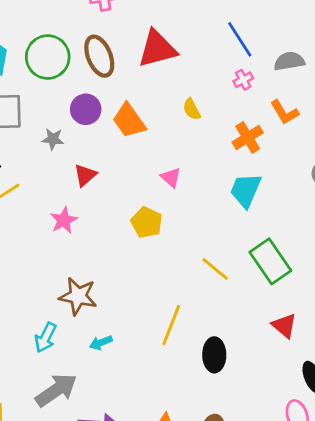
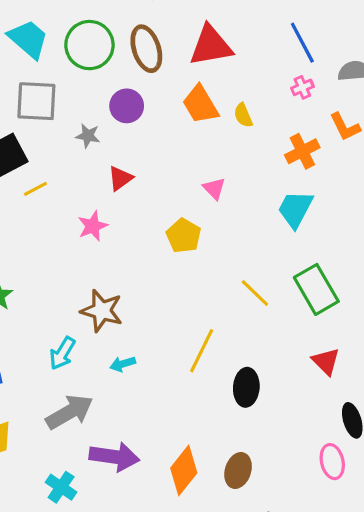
orange trapezoid: (129, 121) -> (200, 105), moved

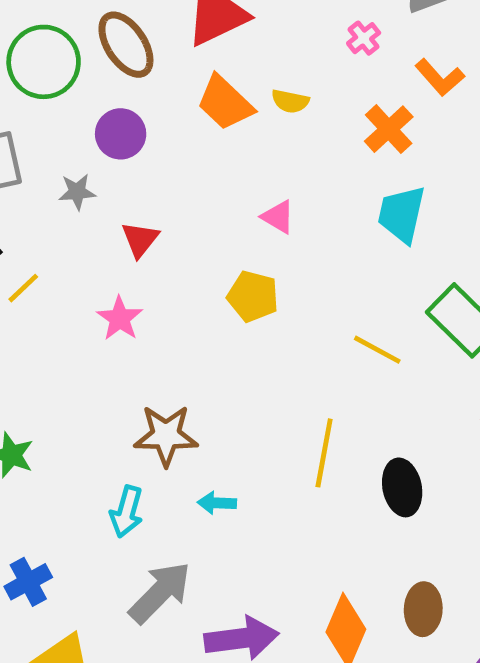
yellow semicircle: (243, 115) -> (290, 101), turned -40
cyan arrow: (123, 364) -> (217, 503), turned 35

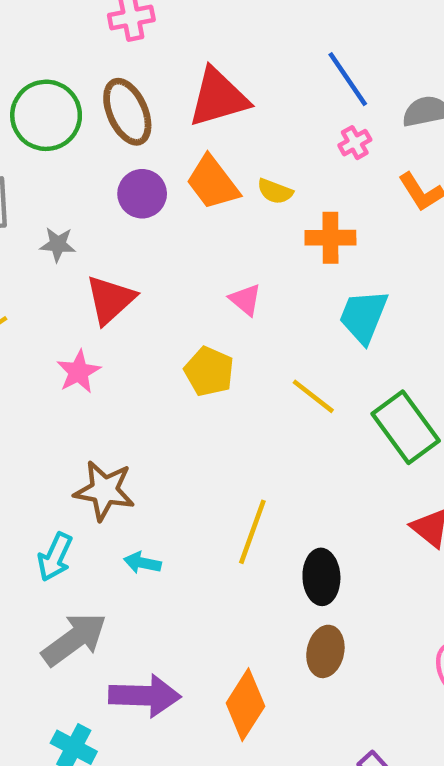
orange cross: (389, 129) -> (330, 238), moved, turned 33
purple circle: (121, 134) -> (142, 194), moved
red triangle: (140, 239) -> (110, 300), size x1.4
yellow line: (377, 350) -> (313, 396), moved
brown ellipse: (423, 609) -> (325, 651), moved

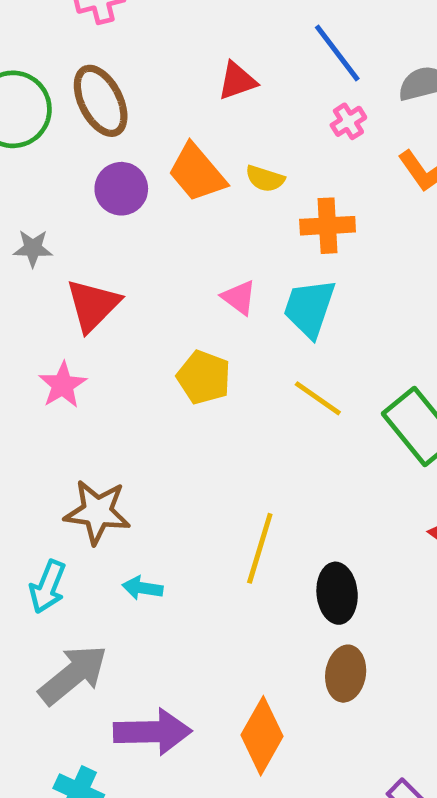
red triangle: (218, 98) -> (237, 81), moved, size x0.6
cyan trapezoid: (363, 316) -> (309, 308), moved

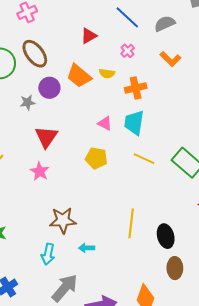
pink cross: (348, 121) -> (128, 51), moved
gray star: (33, 248) -> (28, 102), moved

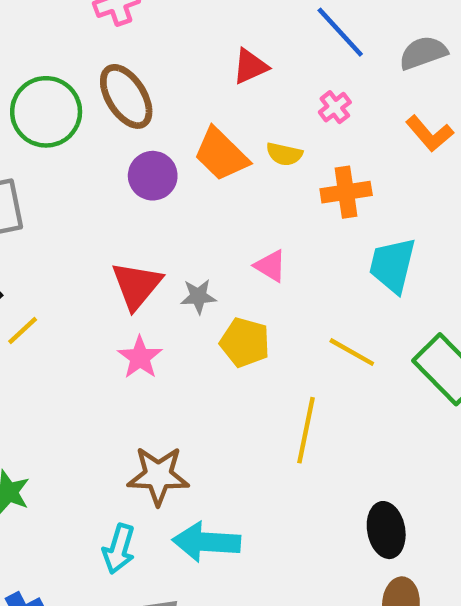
gray star: (28, 102) -> (198, 296), moved
cyan trapezoid: (134, 123) -> (392, 265), moved
pink star: (40, 171) -> (140, 357), moved
yellow line: (131, 223) -> (306, 430), moved
cyan arrow: (87, 248) -> (206, 542), size x1.8

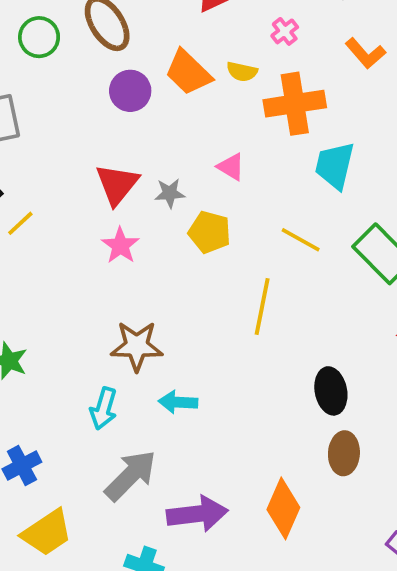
green circle: (46, 112) -> (39, 37), size x0.7
orange cross: (346, 192) -> (295, 104), size x1.4
cyan arrow: (206, 542) -> (178, 402), size x0.7

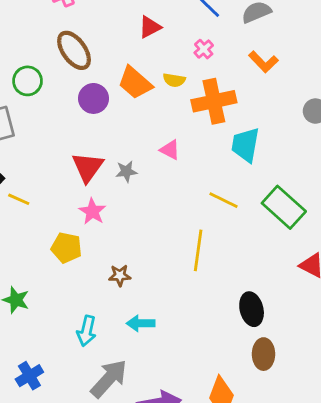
green circle: (39, 37) -> (27, 81), moved
yellow line: (20, 223) -> (19, 199), turned 70
yellow pentagon: (210, 232) -> (66, 248), moved
brown star: (137, 346) -> (120, 275), moved, size x0.6

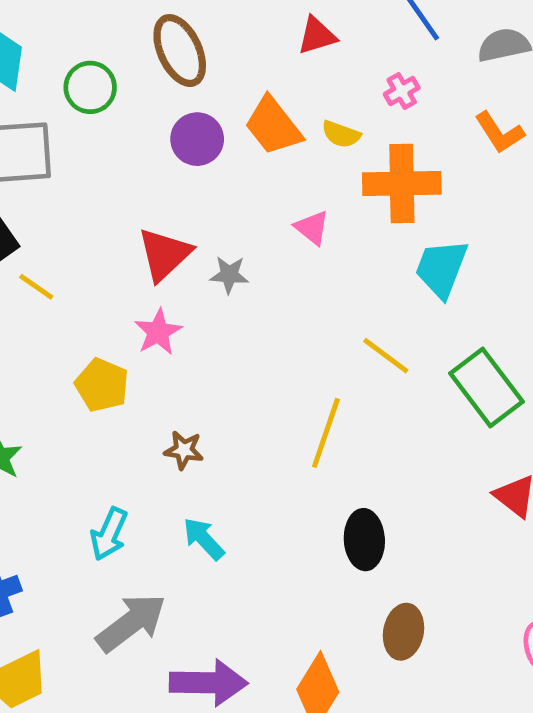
pink triangle: (170, 150) -> (312, 228), moved
black ellipse: (252, 309) -> (364, 540), moved
cyan arrow: (141, 323) -> (204, 539), turned 36

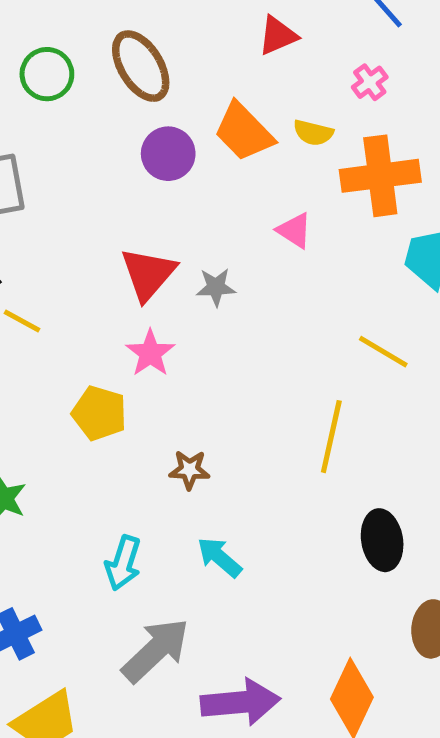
green circle: (90, 87) -> (47, 74), moved

